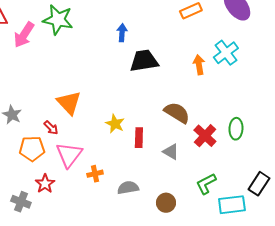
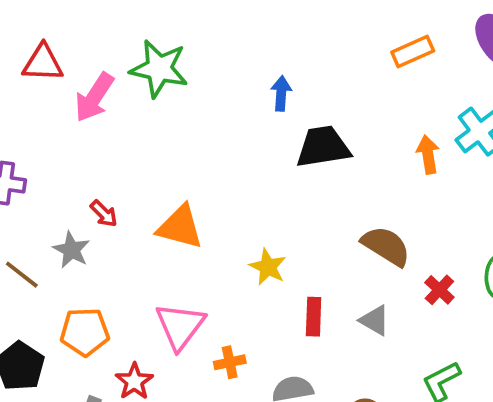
orange triangle: (69, 103) -> (180, 227), turned -32
red arrow: (51, 128) -> (104, 214), moved
red cross: (205, 136) -> (439, 290), size x0.7
red rectangle: (139, 138) -> (314, 317), moved
orange pentagon: (32, 149) -> (85, 332), moved

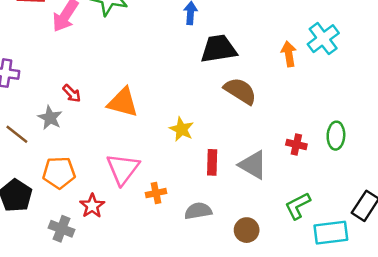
brown semicircle: (386, 246) -> (240, 91), moved
red cross: (439, 290) -> (296, 145), turned -30
gray triangle: (375, 320) -> (253, 165), size x1.4

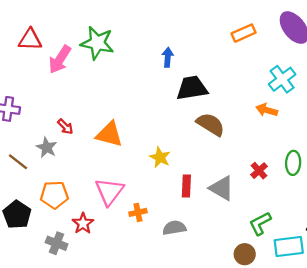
orange arrow: (289, 54) -> (267, 110), moved, turned -65
red cross: (296, 145) -> (259, 171), turned 35
brown circle: (247, 230) -> (245, 254), moved

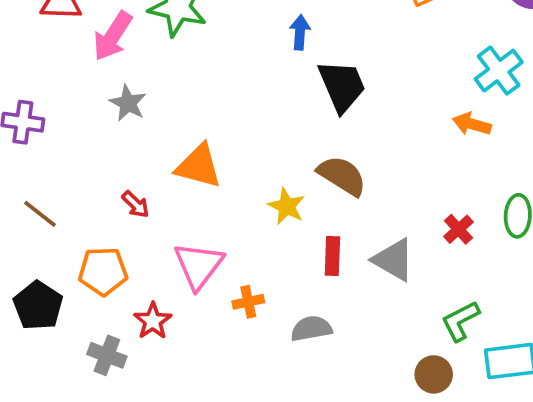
black trapezoid: (192, 88) -> (342, 86), turned 76
brown semicircle: (211, 124) -> (342, 176), moved
red arrow: (65, 127) -> (136, 204), moved
gray star: (47, 147) -> (128, 103), moved

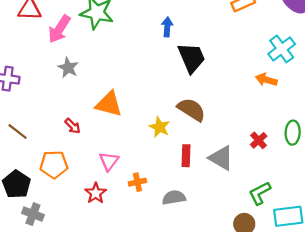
pink triangle: (199, 265) -> (109, 161), size x0.7
red star: (153, 321) -> (96, 193), moved
gray cross: (107, 355) -> (33, 214), moved

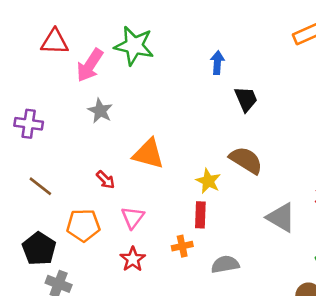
black trapezoid: (191, 58) -> (246, 99), size x0.7
red rectangle: (186, 156) -> (200, 215), moved
pink triangle: (109, 161) -> (133, 217), moved

